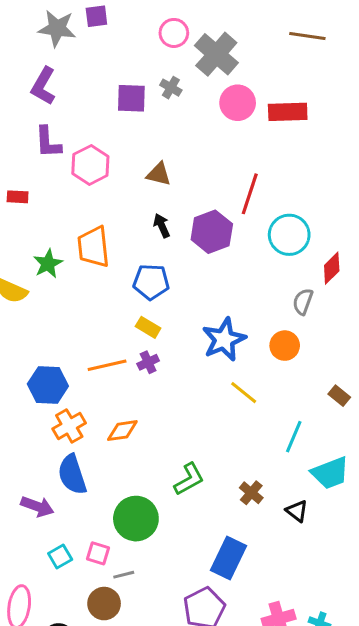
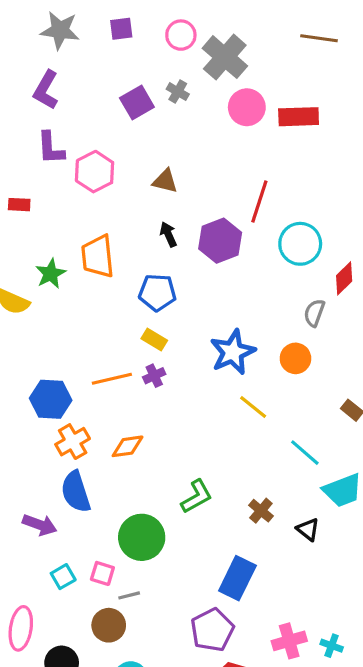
purple square: (96, 16) -> (121, 29), moved
purple square: (131, 98) -> (137, 103), turned -32
cyan line: (294, 437) -> (305, 453), turned -72

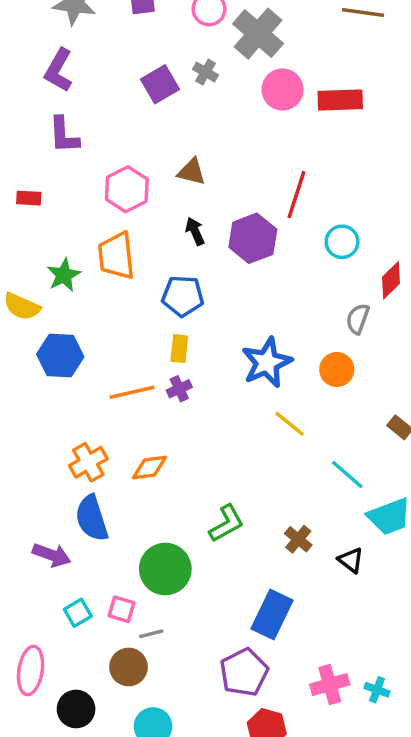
pink hexagon: (95, 172) -> (127, 189), moved
cyan circle: (300, 244) -> (342, 242), size x0.7
yellow rectangle: (154, 340) -> (179, 349), turned 65
blue hexagon: (51, 399) -> (60, 356), moved

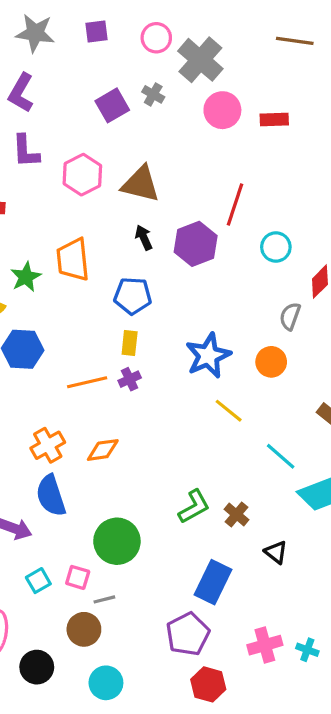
red rectangle: (340, 100) -> (274, 120), size x0.7
brown triangle: (192, 172) -> (141, 184), size x1.5
pink hexagon: (127, 189) -> (82, 175), moved
green L-shape: (227, 524) -> (194, 507), moved
black triangle: (351, 560) -> (276, 552), moved

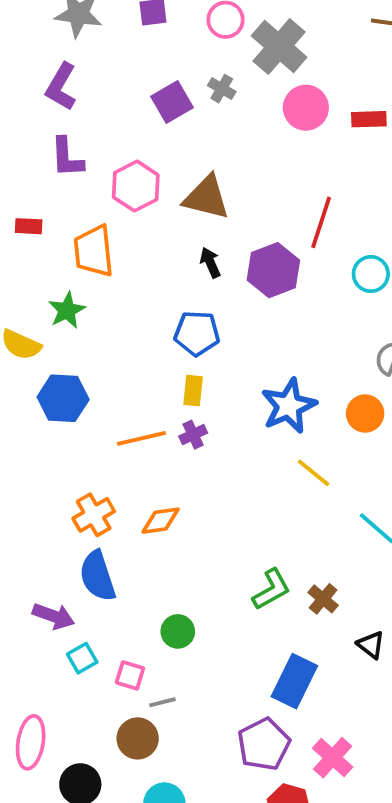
orange trapezoid: (73, 260) -> (94, 251), moved
green circle: (117, 541) -> (178, 631), size x0.6
cyan square: (38, 581) -> (82, 658), moved
pink cross: (265, 645) -> (333, 758), moved, turned -32

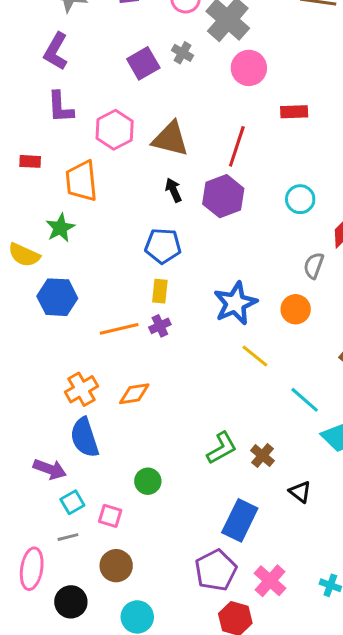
red rectangle: (369, 119) -> (294, 112), moved
red line: (321, 222) -> (237, 146), moved
gray line: (162, 702) -> (68, 537), moved

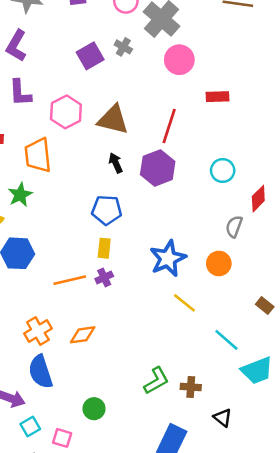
brown cross: (262, 456) -> (191, 387), turned -36

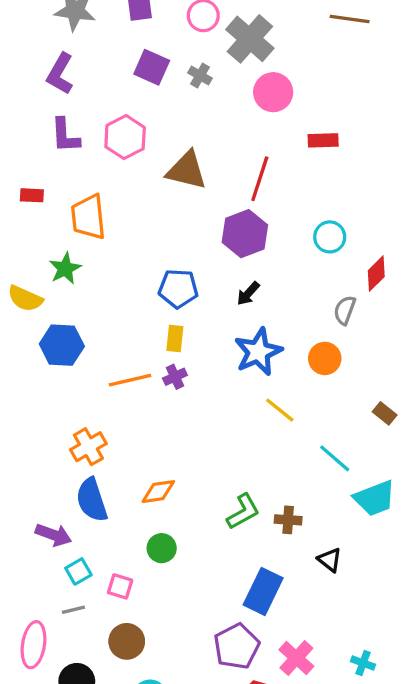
purple square: (90, 56) -> (152, 67), moved, turned -36
pink hexagon: (66, 112) -> (125, 137), moved
black arrow: (116, 163) -> (248, 294), moved, turned -114
orange diamond: (83, 335) -> (158, 492), moved

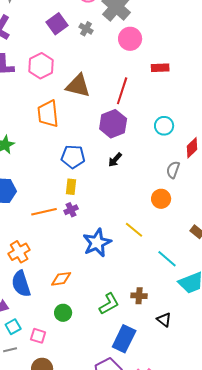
purple square: (152, 67) -> (57, 24), turned 30
orange trapezoid: (88, 217) -> (48, 114), moved
blue star: (258, 352) -> (97, 243), moved
green L-shape: (243, 512) -> (109, 304), moved

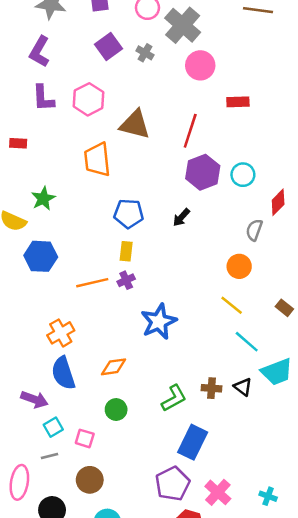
purple hexagon: (113, 124) -> (203, 172), moved
yellow line: (134, 230) -> (232, 305), moved
black triangle: (164, 320) -> (243, 387), moved

